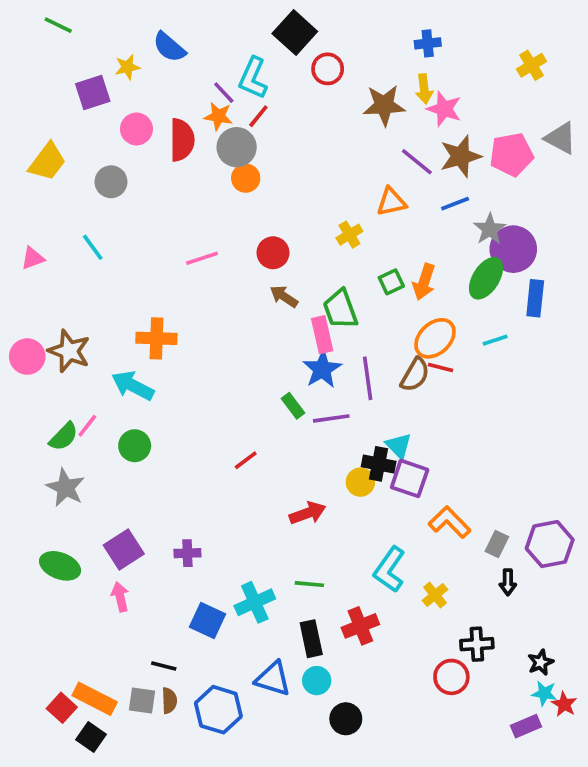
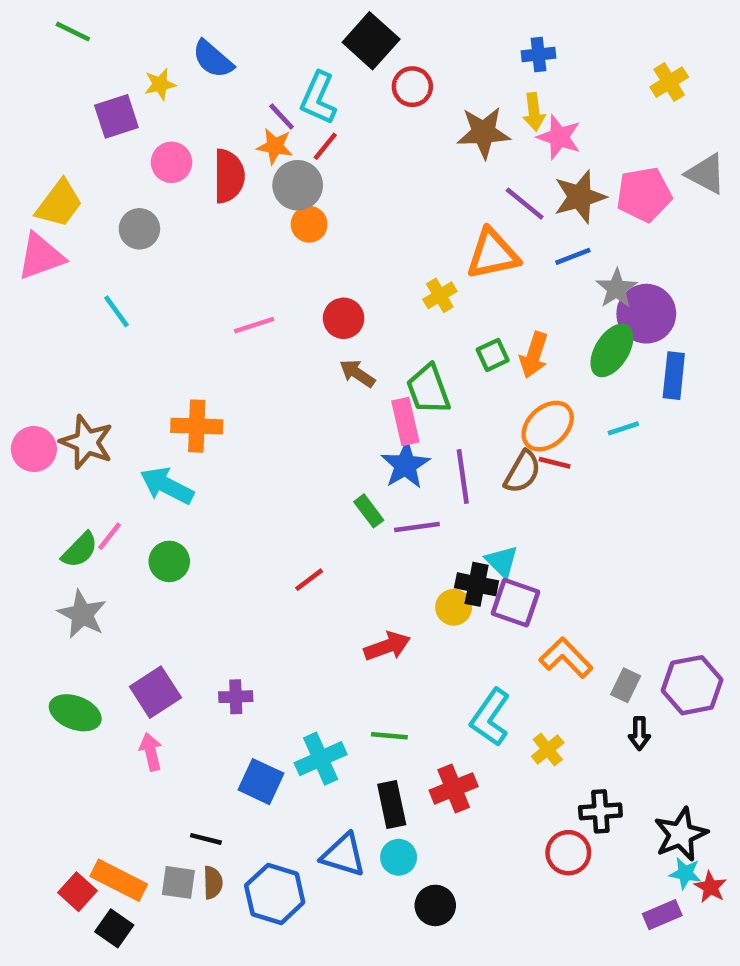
orange triangle: (391, 202) -> (493, 254), size x1.4
pink triangle: (33, 258) -> (41, 256), moved, size x1.6
black star: (541, 662) -> (681, 834), size x1.6

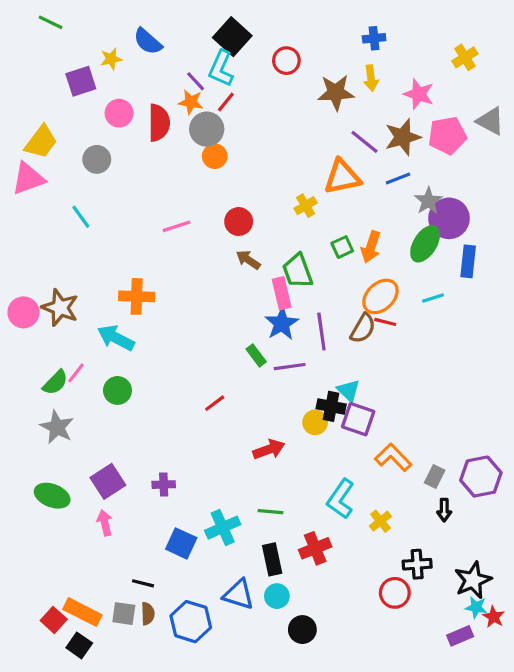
black square: (371, 41) -> (232, 37), moved
pink star: (559, 137) -> (419, 94), moved

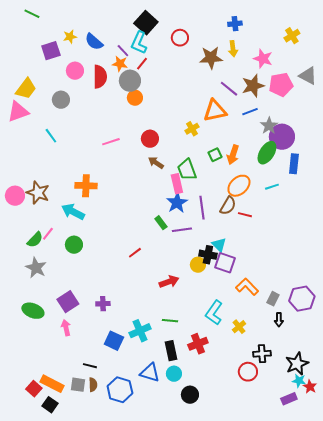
blue semicircle: (148, 41) -> (94, 42), moved
red line: (385, 322) -> (245, 215), moved

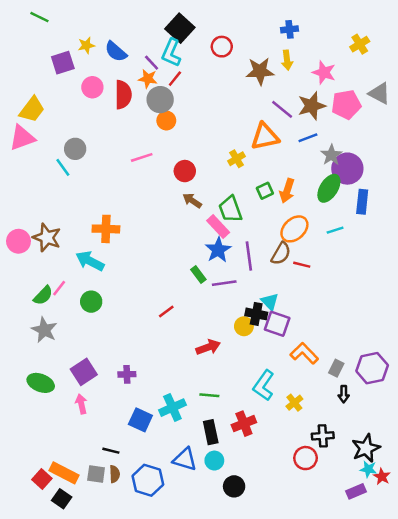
gray circle: (61, 100) -> (75, 149), moved
pink line: (111, 142) -> (142, 157), moved
pink rectangle: (177, 184) -> (218, 226), turned -30

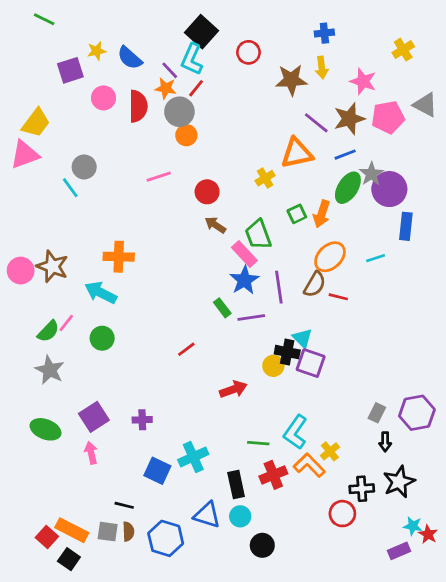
green ellipse: (329, 188) -> (348, 188), moved
orange L-shape: (304, 353) -> (309, 465), moved
green line: (209, 395) -> (258, 443), moved
black star: (366, 448) -> (399, 482), moved

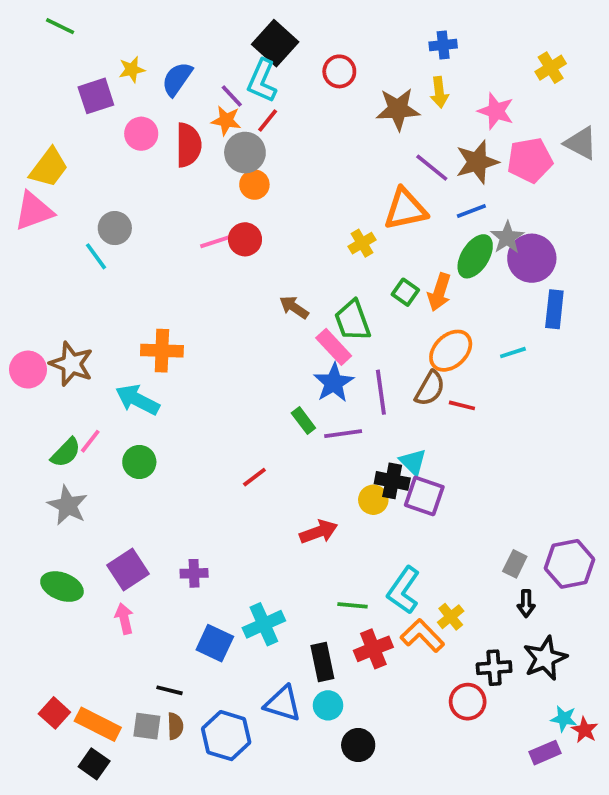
blue semicircle: (130, 58) -> (177, 79), turned 84
red circle: (207, 192) -> (245, 239), moved
green square: (297, 214) -> (405, 292), turned -30
red square: (47, 537) -> (54, 713), moved

